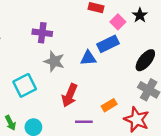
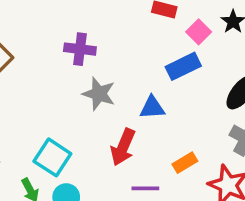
blue triangle: (88, 58) -> (152, 108), moved
cyan square: (25, 85) -> (52, 157), moved, turned -30

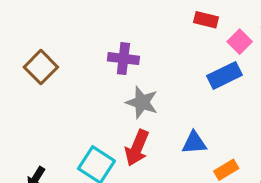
blue triangle: (152, 108) -> (194, 143), moved
red arrow: (123, 147) -> (137, 148), moved

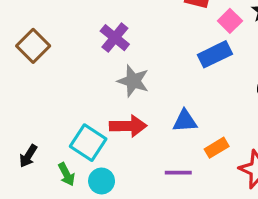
purple cross: (123, 59) -> (115, 38), turned 32
red arrow: (137, 148) -> (128, 126), turned -114

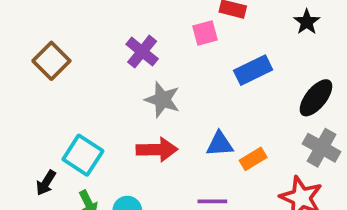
pink square: (230, 21) -> (205, 33), moved, turned 30
cyan square: (88, 143) -> (83, 155), moved
orange rectangle: (217, 148) -> (253, 159), moved

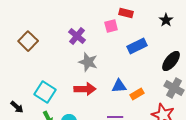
black arrow: (46, 183) -> (17, 107), moved, turned -80

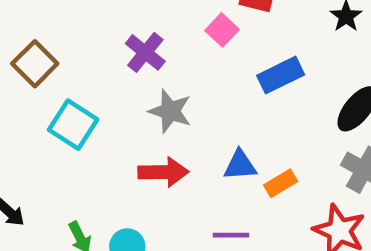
pink square: (111, 26) -> (222, 30), turned -32
cyan square: (45, 92) -> (73, 125), moved

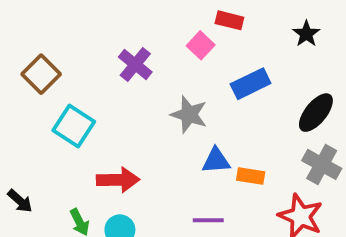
gray star: (170, 111) -> (189, 114), moved
red arrow: (163, 172) -> (118, 180), moved
orange rectangle: (281, 183) -> (251, 176), turned 40

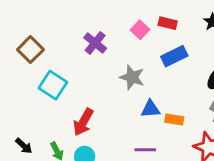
red rectangle: (229, 20) -> (168, 23), moved
red arrow: (118, 180) -> (83, 122), turned 120
black arrow: (20, 201) -> (24, 146), moved

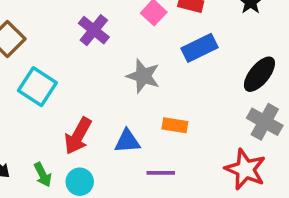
blue triangle: (151, 109) -> (127, 141), moved
orange rectangle: (174, 119) -> (175, 125), moved

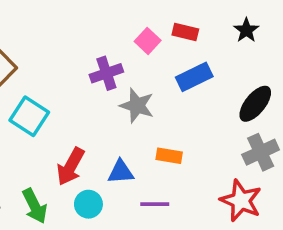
purple cross: (94, 30) -> (106, 73), moved, turned 32
gray cross: (265, 122) -> (261, 152), turned 36
green arrow: (43, 175) -> (35, 206), size x1.4
cyan circle: (80, 182) -> (88, 204), moved

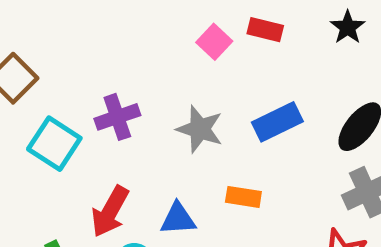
purple cross: (106, 73) -> (117, 117), moved
blue rectangle: (194, 77) -> (277, 122), moved

